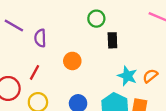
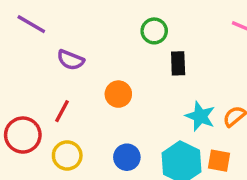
purple line: (14, 25) -> (31, 24), moved
purple semicircle: (40, 38) -> (71, 60), turned -66

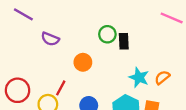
green circle: (154, 31) -> (107, 34), moved
red line: (62, 111) -> (61, 88), moved

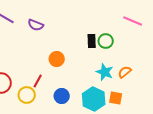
green circle: (107, 34) -> (106, 41), moved
purple semicircle: (50, 39) -> (36, 25), moved

